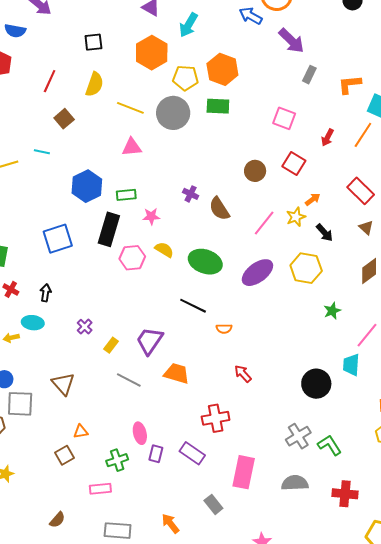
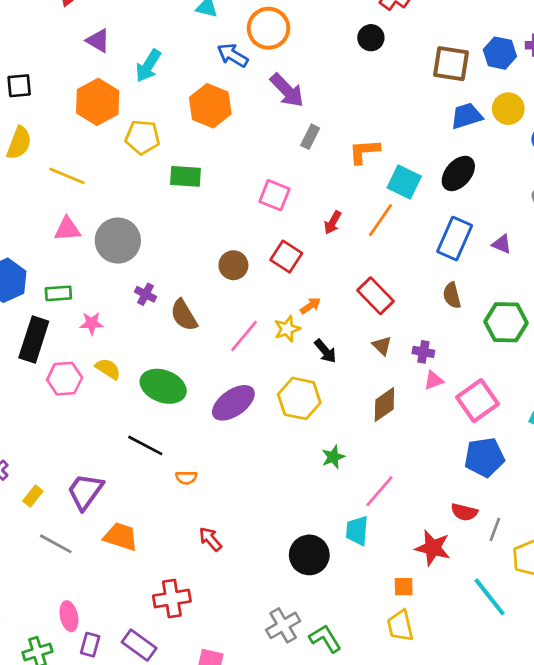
orange hexagon: (222, 69) -> (210, 106), moved
gray circle: (173, 113) -> (118, 241), moved

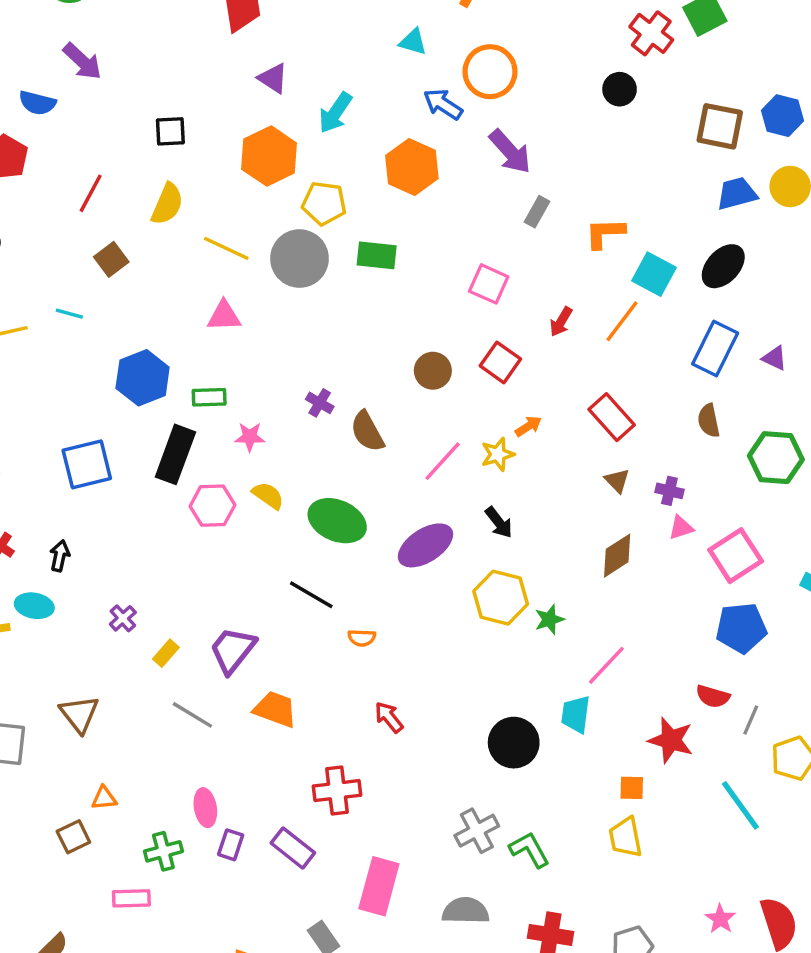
gray circle: (118, 241) -> (299, 259), moved
black arrow: (325, 351) -> (499, 522), moved
yellow hexagon: (299, 398) -> (501, 598), moved

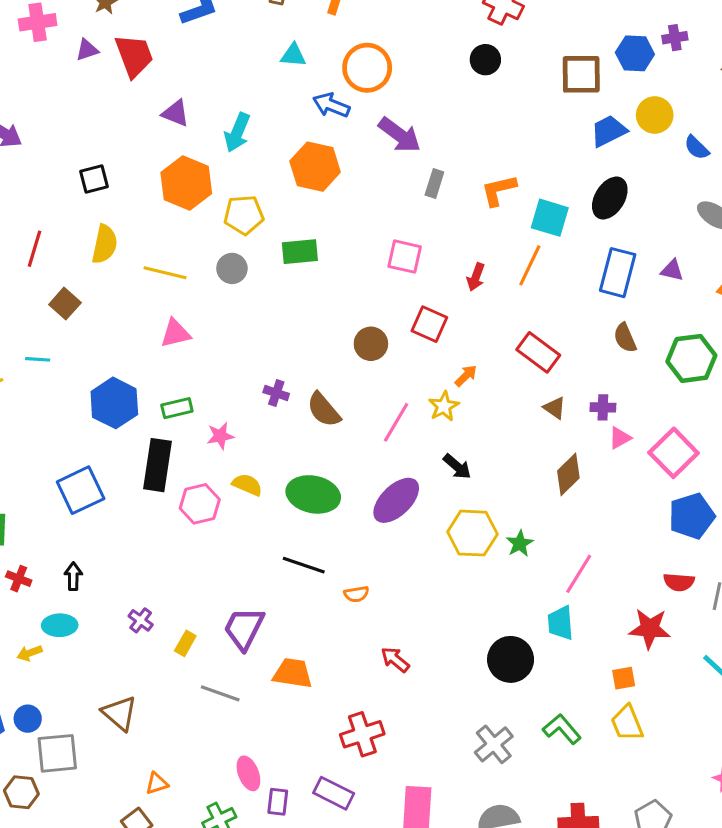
gray circle: (299, 259) -> (232, 268), size x0.6
green L-shape: (529, 850) -> (562, 729), moved

